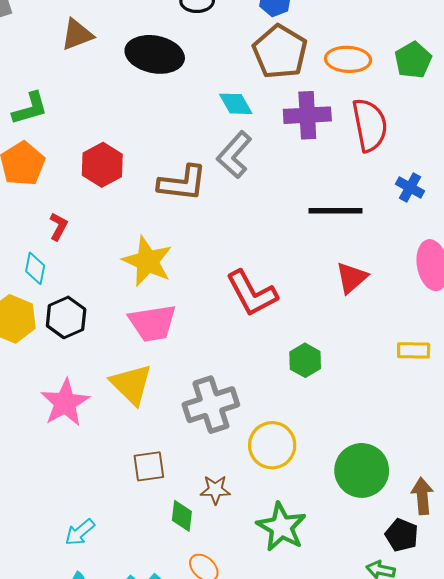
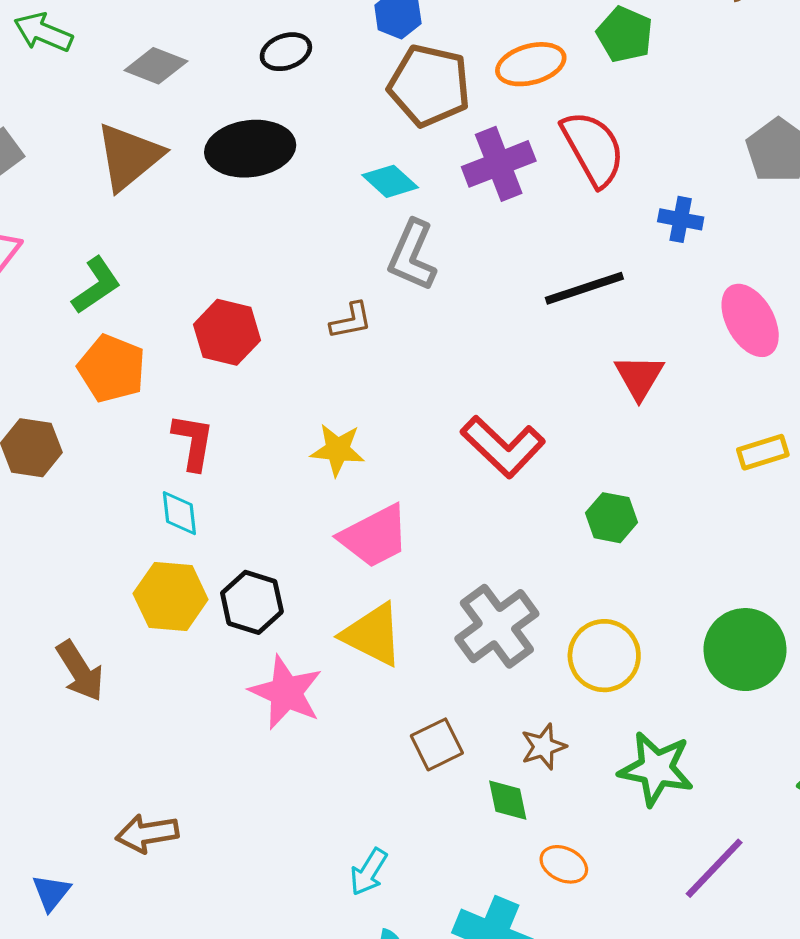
brown triangle: (77, 34) -> (129, 157), size x1.4
brown L-shape: (182, 183) -> (351, 321), size x0.6
red L-shape: (58, 227) -> (193, 442), size x1.4
yellow star: (147, 261) -> (338, 450), size x0.7
black hexagon: (66, 317) -> (252, 602), moved

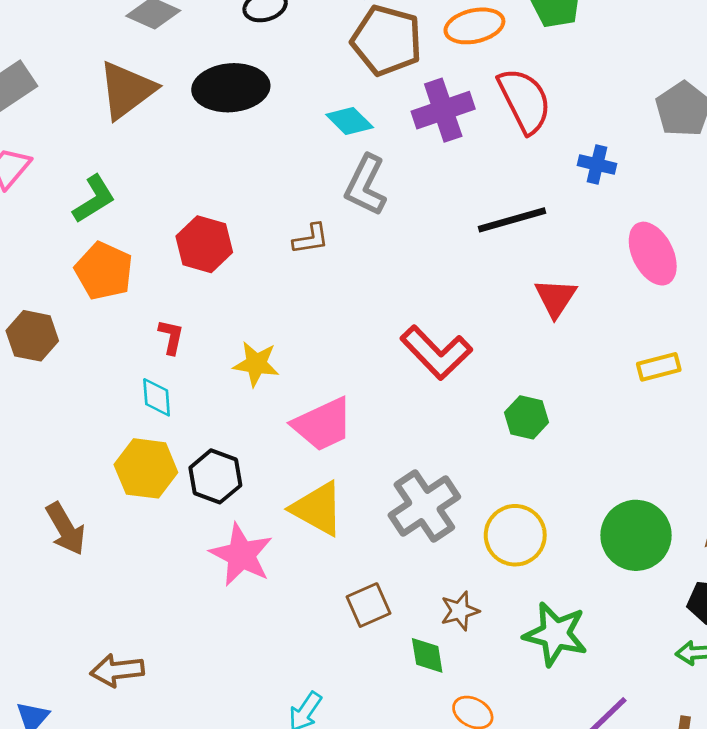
red L-shape: (193, 442) -> (171, 337), size x0.7
yellow star: (338, 450) -> (256, 364), moved

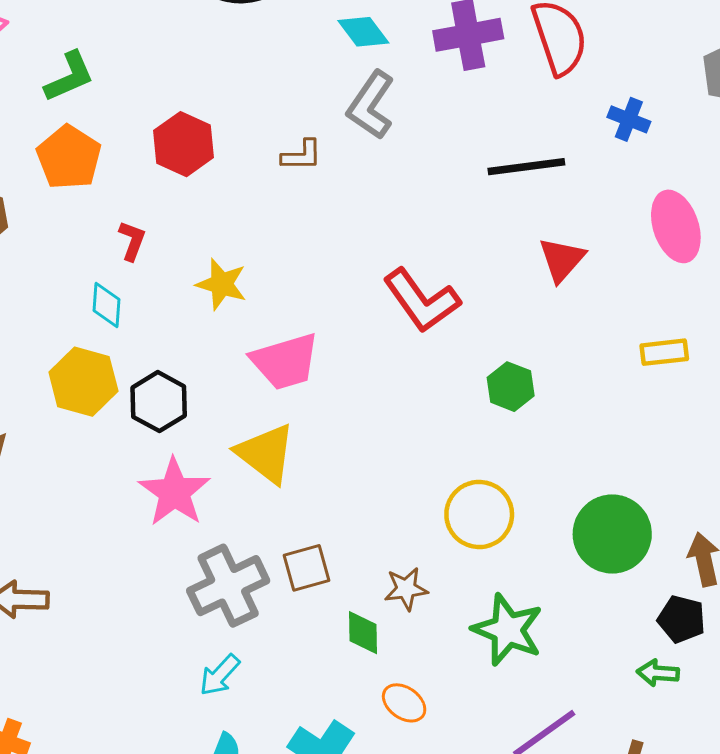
gray cross: (424, 506) -> (228, 586), moved

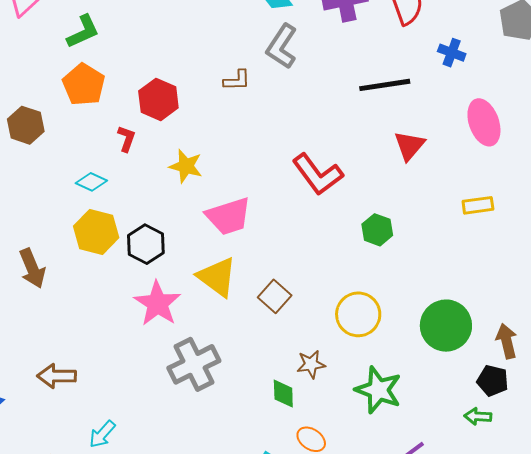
red hexagon: (184, 144) -> (158, 99), moved
cyan diamond: (107, 305) -> (91, 182), moved, turned -68
brown square: (307, 568) -> (275, 296), moved, turned -32
cyan arrow: (220, 675) -> (102, 434), moved

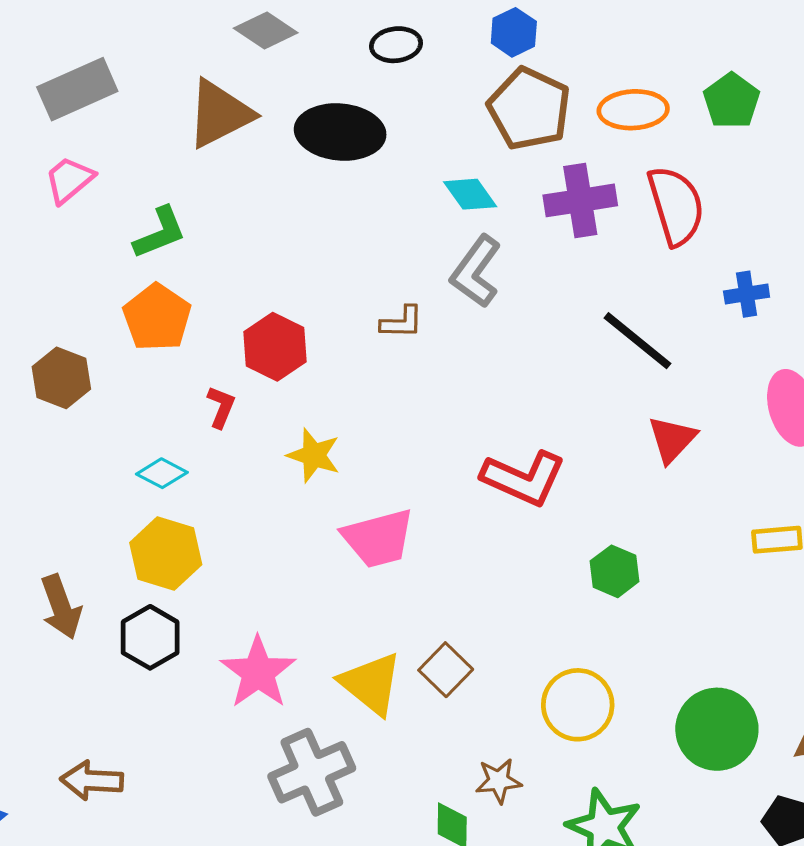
blue cross: (452, 53) -> (747, 294), turned -32
black line: (385, 85) -> (637, 341), turned 45
red L-shape: (318, 174) -> (523, 478), turned -32
black hexagon: (146, 244) -> (150, 637), moved
yellow triangle: (217, 277) -> (371, 684), moved

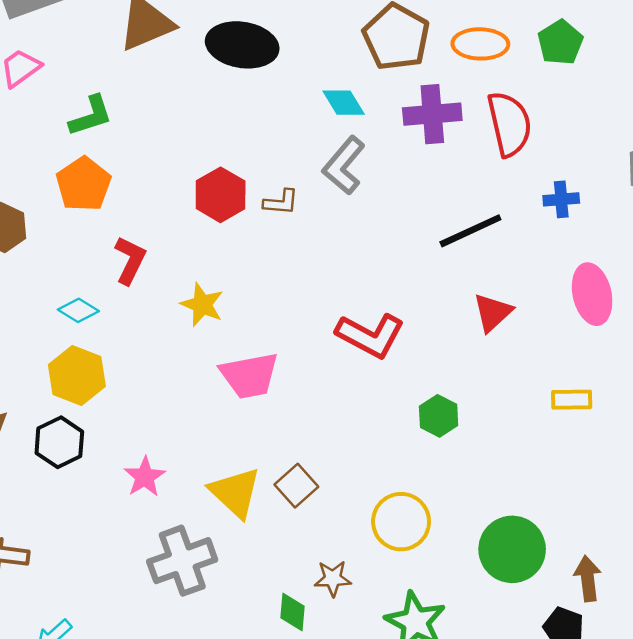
black line: (637, 341) -> (470, 231), turned -68
red hexagon: (275, 347) -> (221, 195), moved
red L-shape: (221, 407) -> (130, 260), size x1.4
pink star: (258, 672) -> (145, 477), size x0.7

